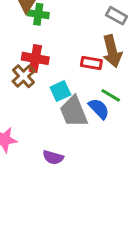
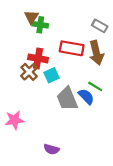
red rectangle: (91, 63) -> (72, 48), moved, size x1.5
cyan square: (60, 91) -> (51, 75), moved
purple semicircle: (53, 157) -> (51, 149), moved

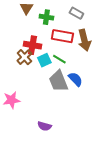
green cross: (40, 25) -> (46, 17), moved
gray rectangle: (100, 26) -> (76, 13), moved
green line: (95, 86) -> (59, 59), moved

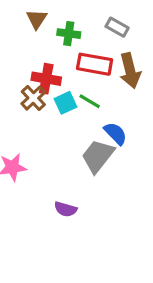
gray trapezoid: (58, 81) -> (98, 156), moved, turned 60

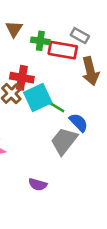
red rectangle: (95, 64) -> (63, 50), moved
green line: (90, 101) -> (56, 107), moved
cyan square: (66, 103) -> (38, 97), size x1.5

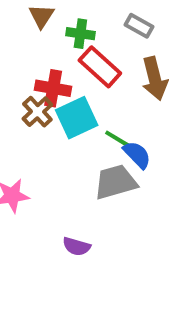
red rectangle: (63, 50) -> (100, 67), moved, turned 32
green line: (56, 107) -> (118, 139), moved
gray trapezoid: (64, 141) -> (116, 182), turned 36

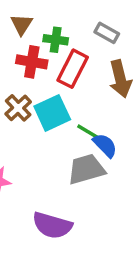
red rectangle: (100, 67) -> (73, 69), turned 75
red cross: (53, 88) -> (32, 62), moved
purple semicircle: (77, 246) -> (52, 225), size x1.6

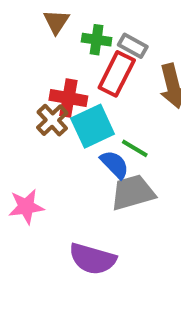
gray rectangle: (107, 33) -> (133, 46), moved
red cross: (32, 62) -> (68, 98), moved
blue semicircle: (105, 145) -> (115, 164), moved

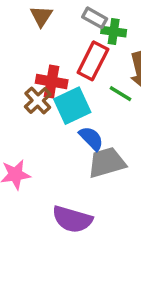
green cross: (97, 40) -> (114, 32), moved
gray rectangle: (133, 46) -> (95, 18), moved
green line: (135, 148) -> (121, 94), moved

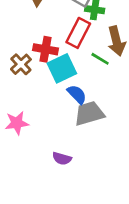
brown cross: (38, 100) -> (21, 64), moved
purple semicircle: (72, 219) -> (62, 158), size x0.6

